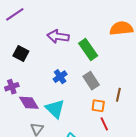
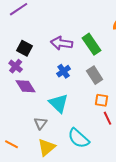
purple arrow: (58, 36) -> (62, 43), moved
purple cross: (12, 87) -> (16, 66), moved, turned -32
purple diamond: (29, 103) -> (26, 86), moved

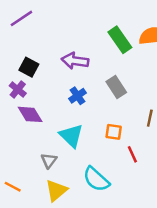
green rectangle: (92, 44) -> (120, 40), moved
gray rectangle: (95, 75) -> (116, 87), moved
orange square: (102, 100) -> (114, 132), moved

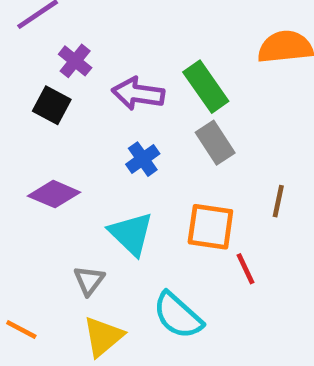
green rectangle: (120, 40) -> (206, 87), moved
purple cross: (18, 90) -> (75, 61), moved
purple diamond: (30, 114) -> (54, 194), turned -35
orange square: (114, 132) -> (210, 227), size x1.5

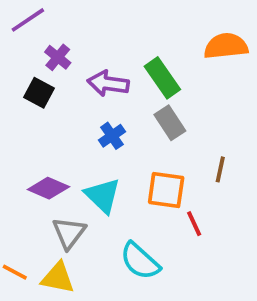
purple diamond: (54, 194) -> (48, 188), moved
gray triangle: (89, 280) -> (69, 233), size x1.4
yellow triangle: (103, 337) -> (58, 278), moved, turned 51

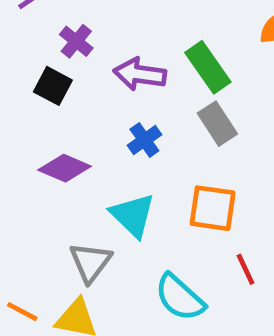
purple diamond: (48, 188) -> (65, 168), moved
red line: (194, 224) -> (246, 269), moved

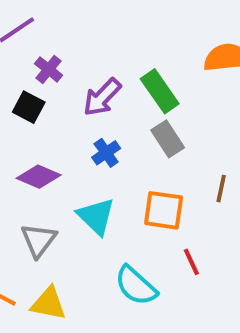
purple arrow: (140, 74) -> (102, 97), turned -54
gray triangle: (90, 262) -> (39, 240), moved

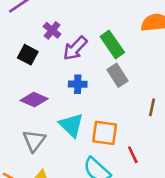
purple cross: (49, 69) -> (52, 30), moved
blue cross: (106, 153) -> (78, 84), turned 36
orange square: (164, 210) -> (105, 133), moved

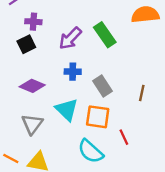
purple cross: (52, 30) -> (33, 22), moved, turned -35
black square: (28, 55) -> (26, 44), turned 36
gray rectangle: (117, 75) -> (102, 86), moved

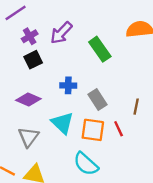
purple cross: (33, 22) -> (30, 36), turned -35
purple arrow: (70, 38) -> (61, 33), moved
black square: (26, 44) -> (33, 60), moved
red line: (124, 137) -> (119, 129), moved

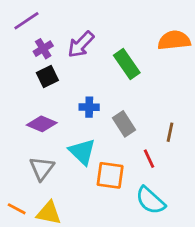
orange square: (93, 130) -> (110, 175), moved
cyan semicircle: (86, 164) -> (150, 200), moved

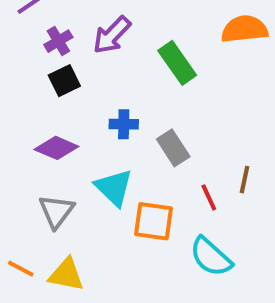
brown line: (170, 132) -> (244, 180), moved

